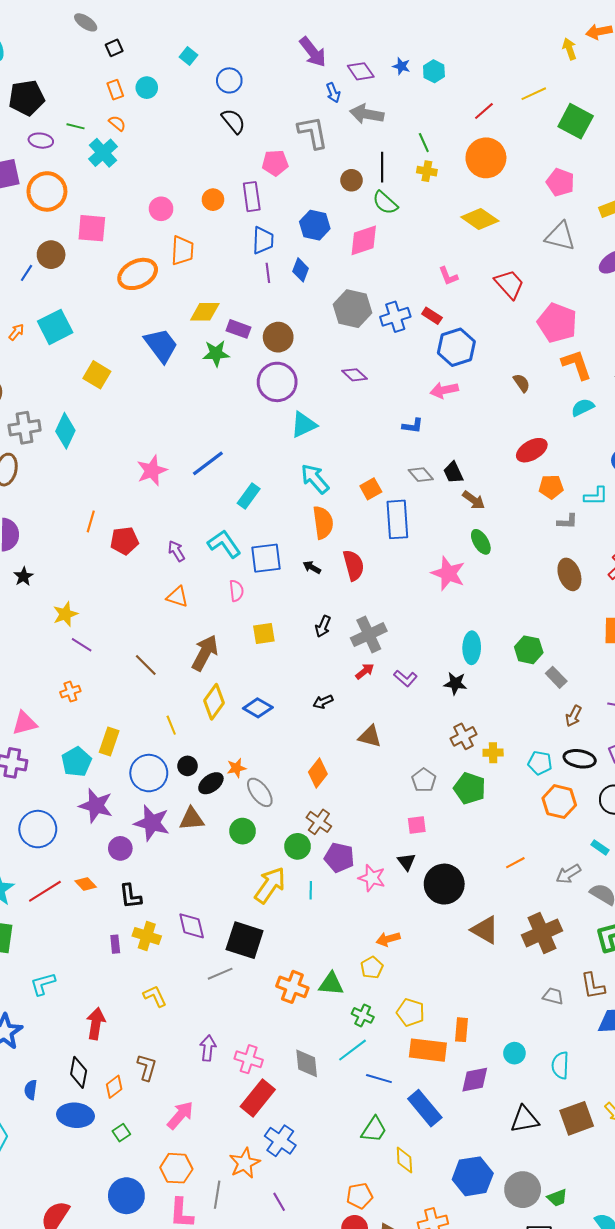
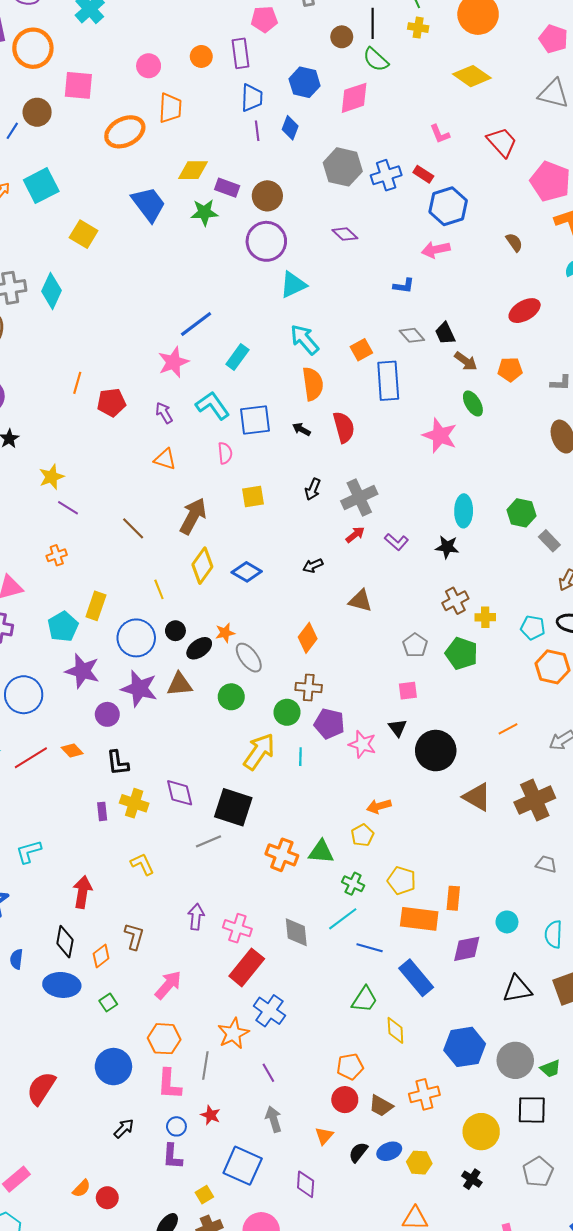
pink star: (152, 471) -> (173, 362), moved
orange pentagon: (551, 487) -> (510, 369), moved
brown cross: (319, 822) -> (309, 688), turned -30

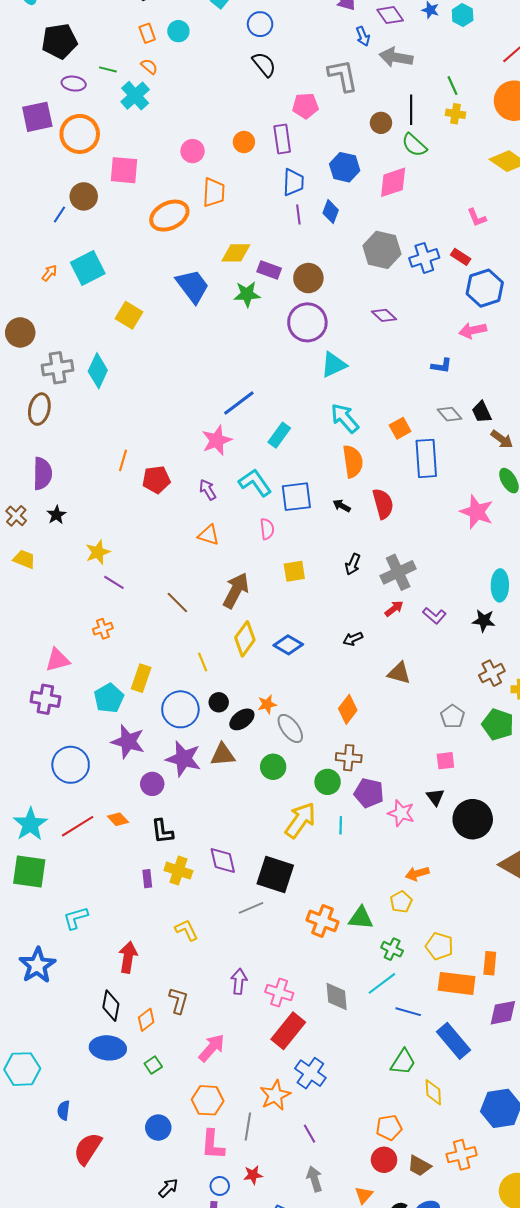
blue semicircle: (16, 959) -> (64, 1110), moved
blue circle: (113, 1067) -> (158, 1128), size x0.7
red star: (211, 1115) -> (253, 1175), turned -30

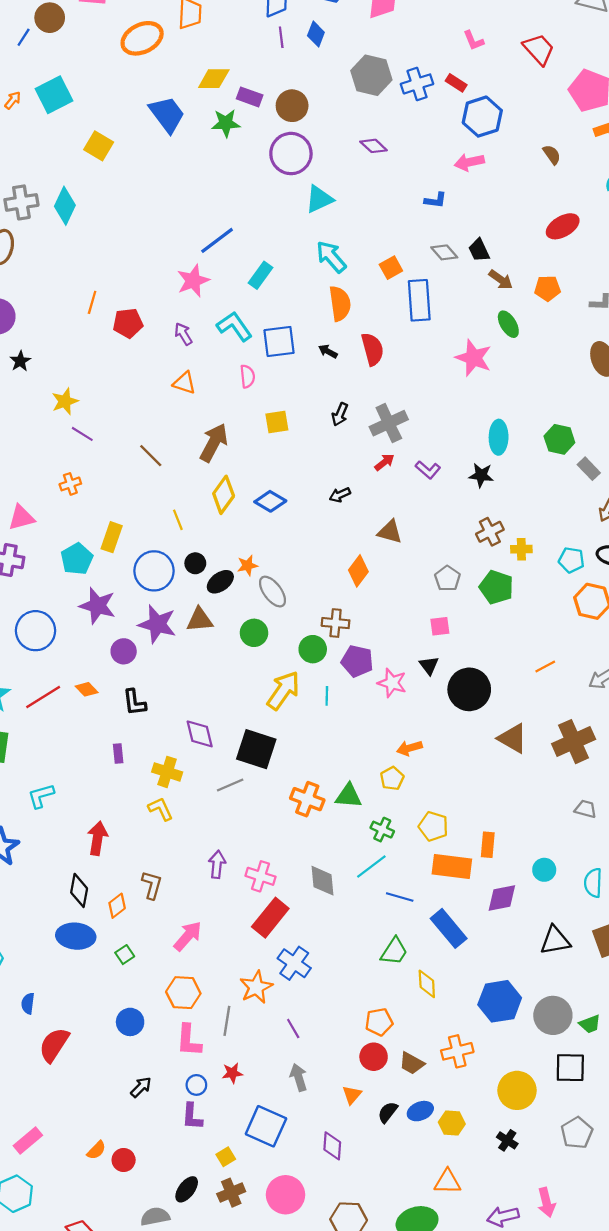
orange diamond: (348, 709) -> (358, 571), moved
yellow cross: (178, 871) -> (167, 772), moved

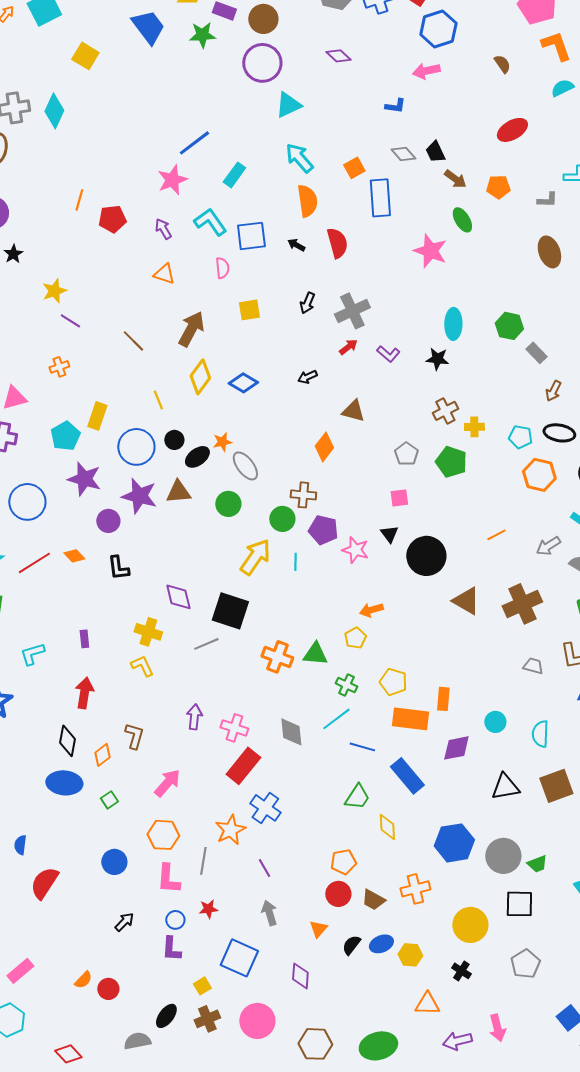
purple rectangle: (118, 753) -> (84, 639), moved
orange triangle: (447, 1182) -> (427, 1004), moved

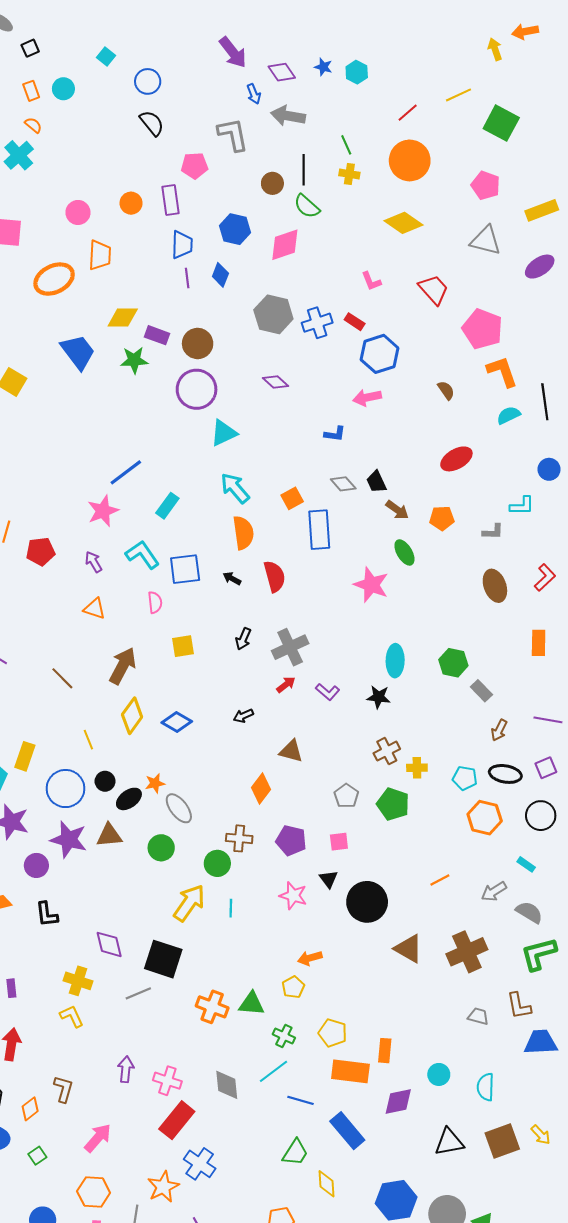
purple pentagon: (323, 530) -> (291, 841), moved

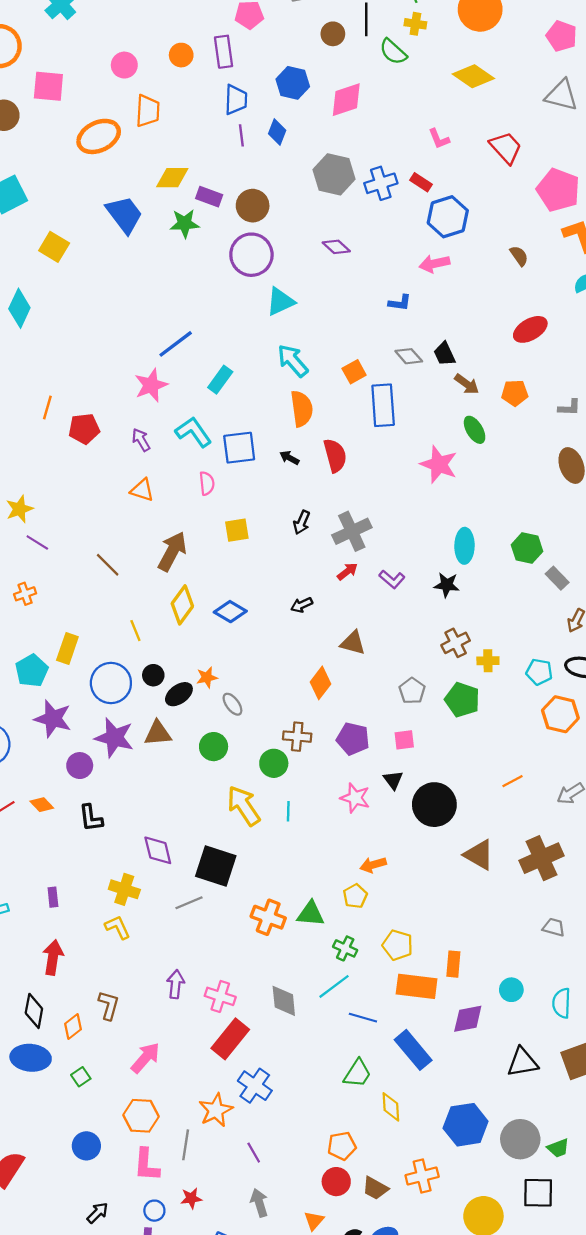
green semicircle: (307, 206) -> (393, 52), moved
gray ellipse: (179, 808) -> (232, 704), size x0.7
yellow arrow: (189, 903) -> (244, 806), turned -69

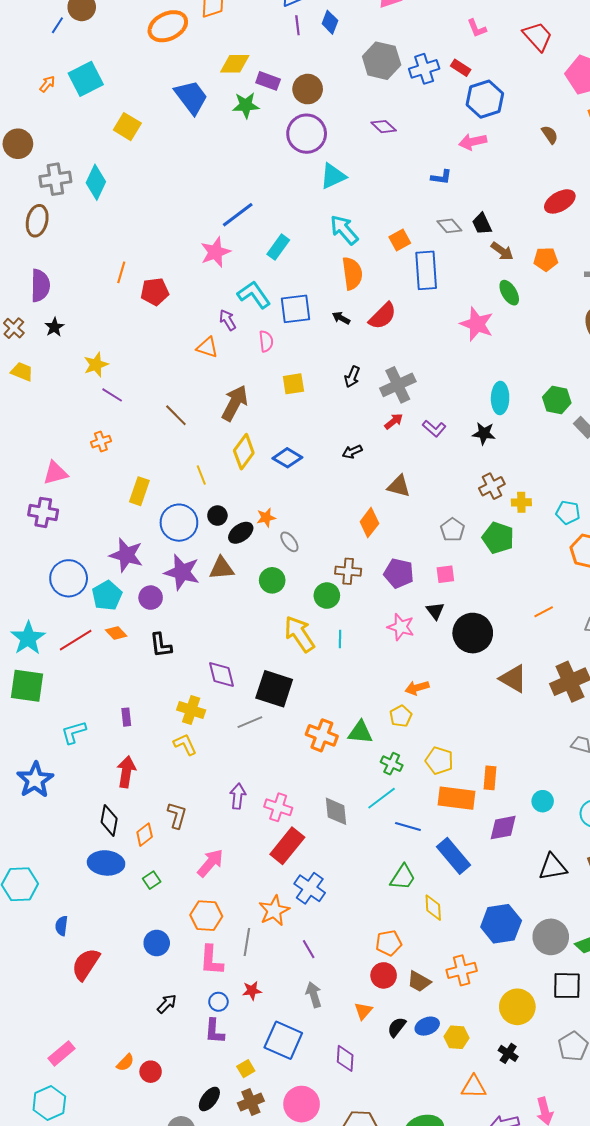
purple arrow: (141, 440) -> (228, 320), moved
red semicircle: (335, 455) -> (383, 316), turned 60
cyan pentagon: (32, 671) -> (107, 596), moved

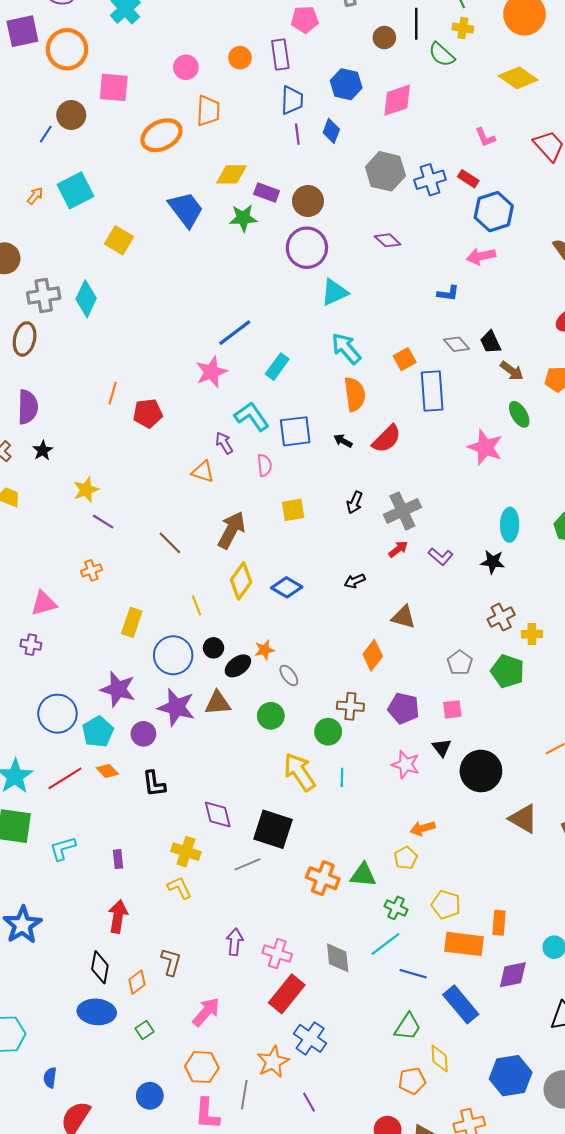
purple cross: (43, 512) -> (31, 645), size x0.7
cyan L-shape: (74, 732) -> (63, 848), moved
orange pentagon: (389, 943) -> (412, 1081), moved

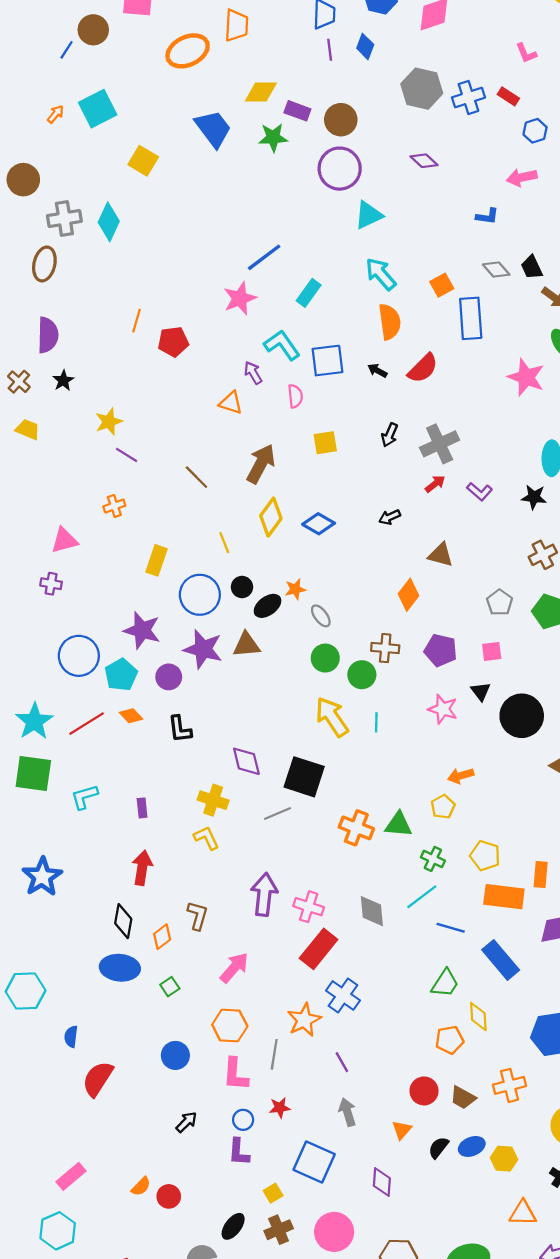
blue hexagon: (494, 212) -> (535, 131), size x0.6
green circle: (271, 716) -> (325, 658), moved
purple arrow: (235, 942) -> (264, 894), size x1.5

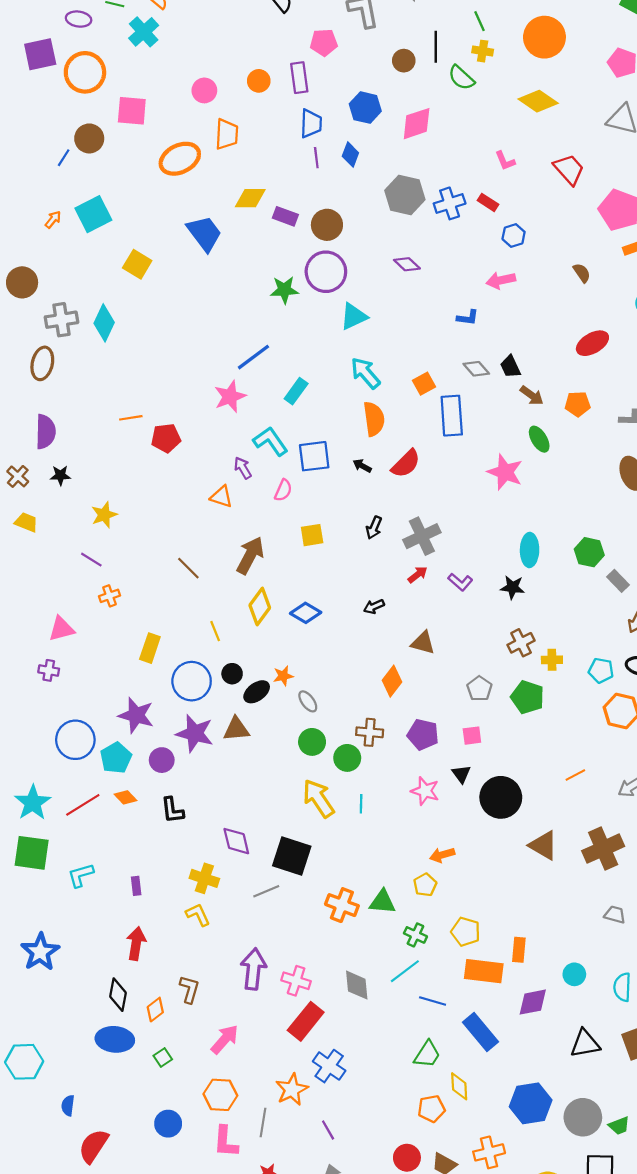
green star: (273, 137) -> (284, 290), moved
orange line: (137, 321) -> (131, 418), turned 65
black star: (63, 381) -> (60, 475), turned 30
pink semicircle: (295, 396) -> (283, 490), turned 30
purple line: (127, 455) -> (91, 560), moved

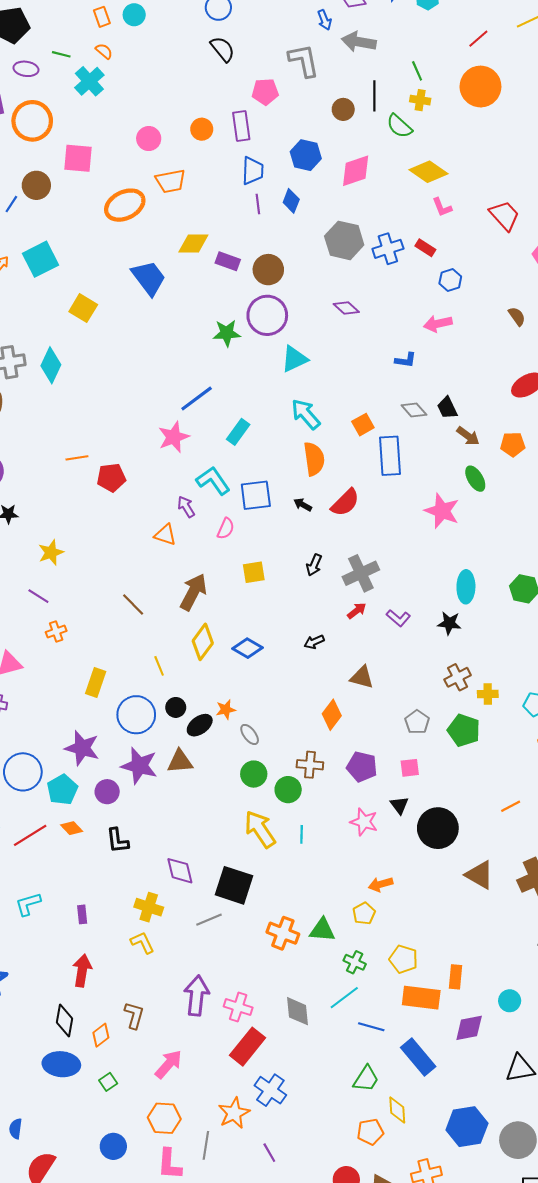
yellow diamond: (538, 101) -> (428, 172), moved
orange trapezoid: (227, 134) -> (171, 181), turned 76

